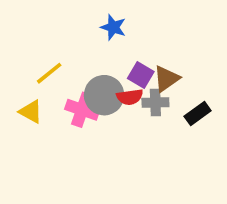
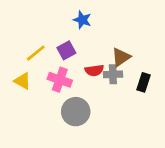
purple square: (141, 75) -> (66, 50), moved, turned 30
gray circle: (104, 95) -> (76, 112), moved
black rectangle: (198, 113) -> (144, 82), turned -36

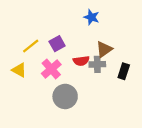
blue star: (82, 20) -> (92, 17), moved
pink cross: (60, 80) -> (51, 69), turned 30

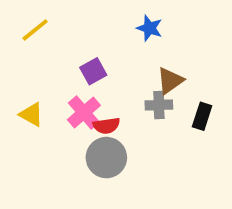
yellow line: (31, 46) -> (35, 30), moved
red semicircle: (81, 61) -> (106, 126), moved

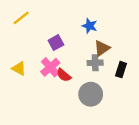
blue star: (150, 28) -> (90, 26), moved
red semicircle: (106, 126) -> (64, 75), turned 48
gray circle: (106, 158) -> (91, 94), moved

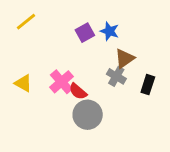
purple square: (56, 43) -> (85, 33), moved
gray cross: (95, 63) -> (116, 76), turned 32
gray circle: (91, 94) -> (88, 115), moved

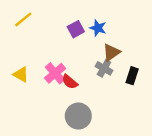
gray circle: (88, 115) -> (78, 116), moved

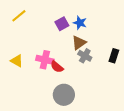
brown triangle: (111, 52) -> (79, 43), moved
pink cross: (55, 73) -> (45, 60), turned -36
black rectangle: (132, 76) -> (114, 56), moved

